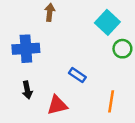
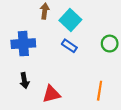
cyan square: (107, 22) -> (70, 20), moved
blue rectangle: (77, 75) -> (69, 46), moved

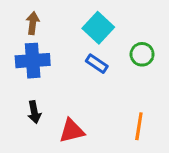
brown arrow: (45, 11) -> (33, 23), moved
green circle: (110, 44) -> (142, 54), moved

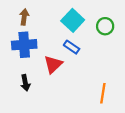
green circle: (142, 54) -> (105, 26), moved
red triangle: (72, 131) -> (53, 64), moved, turned -30

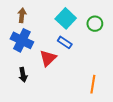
blue cross: (24, 45) -> (22, 40), turned 30

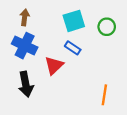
cyan square: (66, 18) -> (74, 21), turned 30
black arrow: (23, 75) -> (26, 84), size x1.5

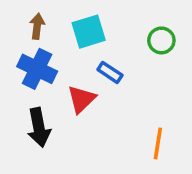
cyan square: (74, 21) -> (89, 32), moved

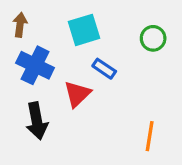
brown arrow: (37, 26) -> (20, 25), moved

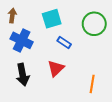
green circle: (153, 38) -> (94, 24), size x1.5
red triangle: (77, 94) -> (56, 68), moved

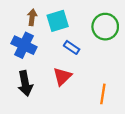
brown arrow: (12, 16) -> (32, 17), moved

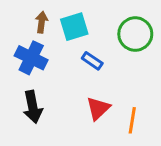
red triangle: (62, 76) -> (98, 108), moved

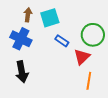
green circle: (135, 34) -> (93, 35), moved
red triangle: (98, 108) -> (82, 57), moved

